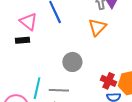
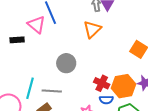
pink triangle: (28, 22) -> (36, 24), moved

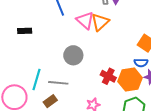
pink triangle: (36, 24) -> (85, 20), moved
blue semicircle: (106, 100) -> (141, 63), moved

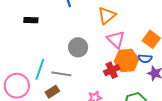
pink triangle: (85, 20) -> (116, 39), moved
red cross: (108, 76) -> (112, 70), turned 35
orange hexagon: (130, 80) -> (127, 60), moved

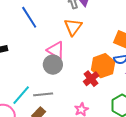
pink triangle: (116, 39) -> (56, 50), moved
cyan line: (40, 69) -> (21, 95), turned 35

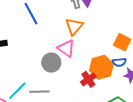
pink triangle: (56, 50) -> (66, 48), moved

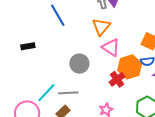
pink triangle: (66, 48) -> (111, 47), moved

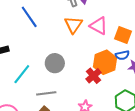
pink triangle: (111, 47) -> (99, 26), moved
cyan line: (46, 93) -> (22, 74), moved

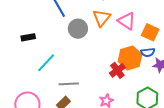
gray circle: (55, 63) -> (78, 29), moved

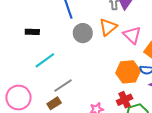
red cross: (117, 70) -> (125, 100), moved
gray line: (69, 84) -> (63, 86), turned -42

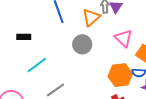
orange triangle: (108, 27) -> (91, 17), moved
gray circle: (83, 33) -> (82, 44), moved

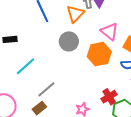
orange hexagon: (120, 75) -> (99, 54), moved

